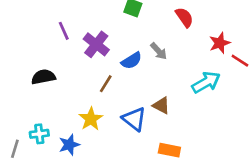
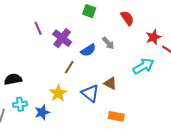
black semicircle: (43, 77) -> (13, 79), moved

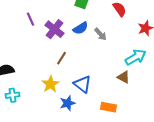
blue semicircle: (88, 50) -> (80, 28), moved
brown triangle: (110, 83) -> (124, 77), moved
blue star: (42, 112) -> (68, 103), moved

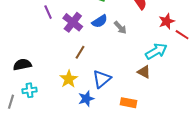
blue triangle: (82, 84) -> (102, 79), turned 42

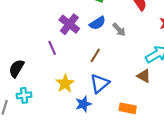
purple line: (48, 12) -> (52, 48), moved
brown line: (80, 52) -> (95, 55), moved
black semicircle: (22, 65) -> (17, 68), turned -48

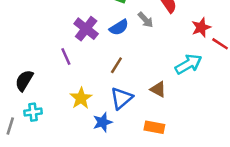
gray arrow: (119, 30) -> (146, 20), moved
brown triangle: (144, 76) -> (158, 89), moved

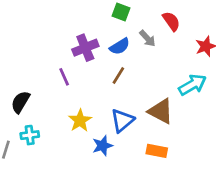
purple cross: (86, 29) -> (85, 48), turned 30
brown line: (116, 65) -> (118, 75), moved
brown triangle: (158, 89) -> (161, 111), size x1.5

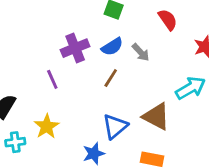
gray arrow: (147, 38) -> (141, 52), moved
yellow star: (80, 120) -> (47, 126), moved

